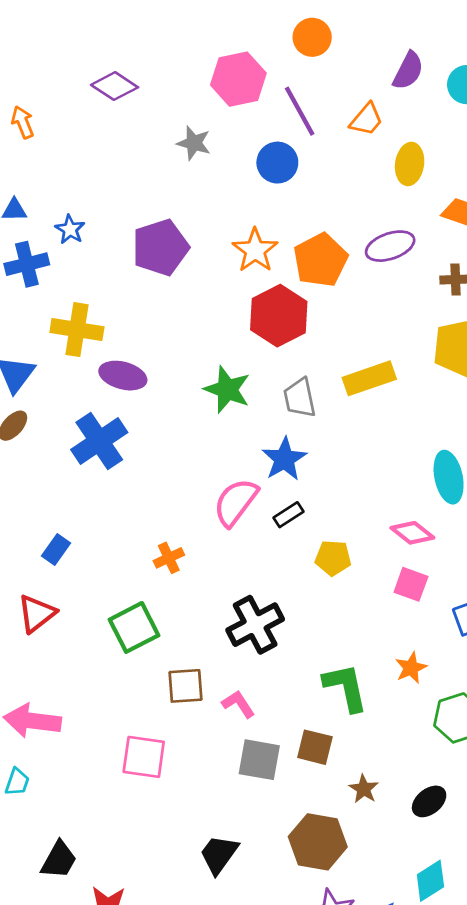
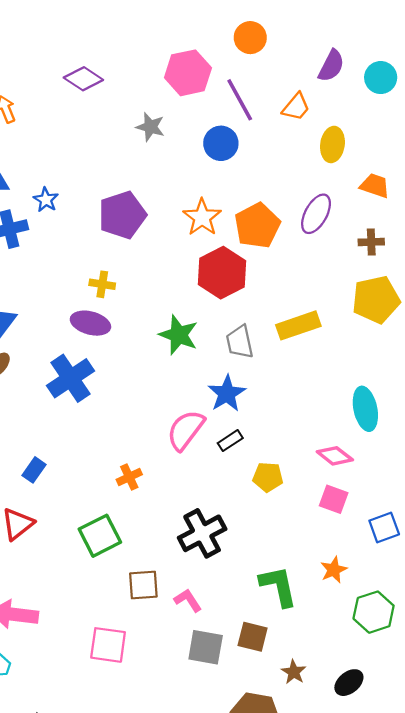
purple ellipse: (390, 246) -> (316, 214), turned -42
yellow cross: (77, 330) -> (102, 284), moved, size x0.6

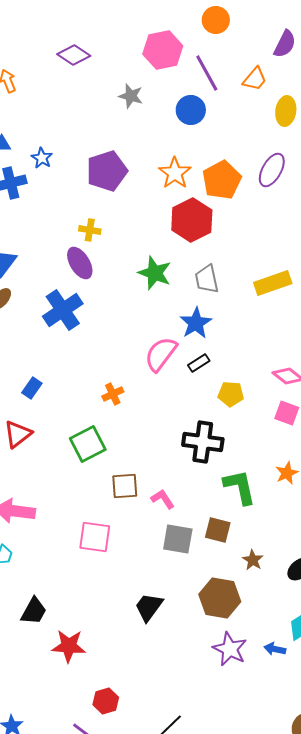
purple ellipse: (90, 323) -> (80, 263), turned 44
yellow rectangle: (298, 325) -> (273, 283), moved
black cross: (202, 533) -> (203, 442), moved, turned 36

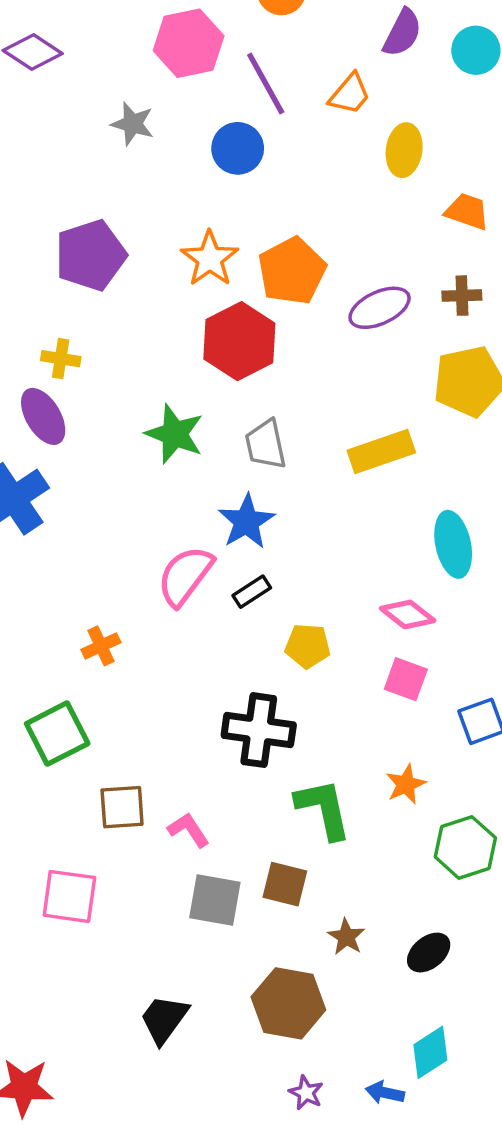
purple ellipse: (272, 170) -> (380, 308), moved, turned 36
purple star: (230, 649) -> (306, 1093), size x0.6

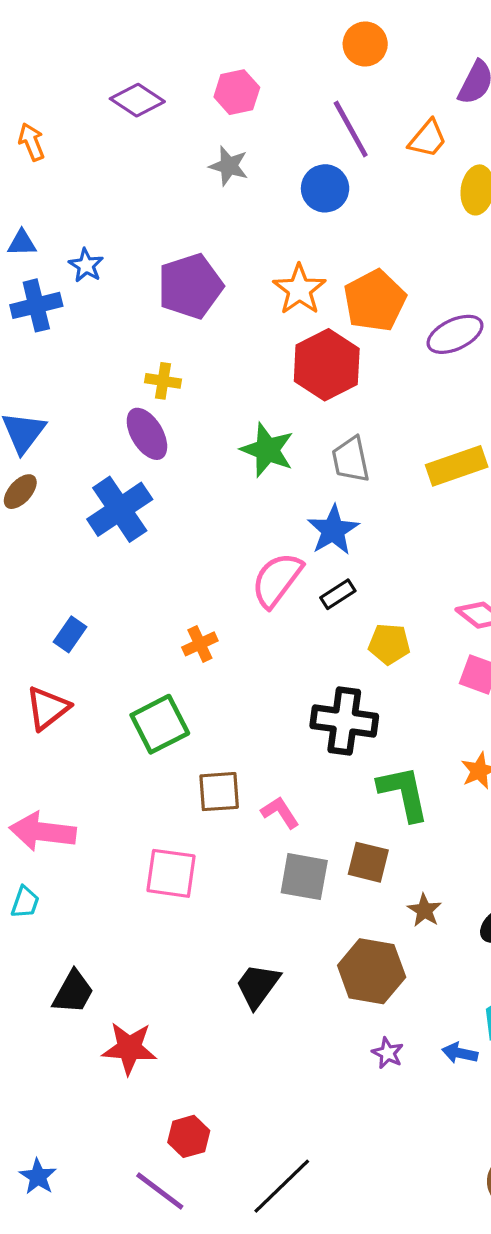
pink hexagon: (189, 43) -> (237, 92), moved, size x0.7

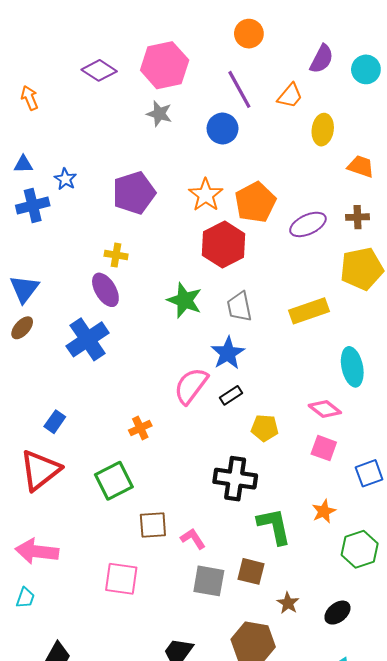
pink hexagon: (237, 92) -> (165, 65), size x1.6
red triangle: (48, 708) -> (40, 470), size x1.4

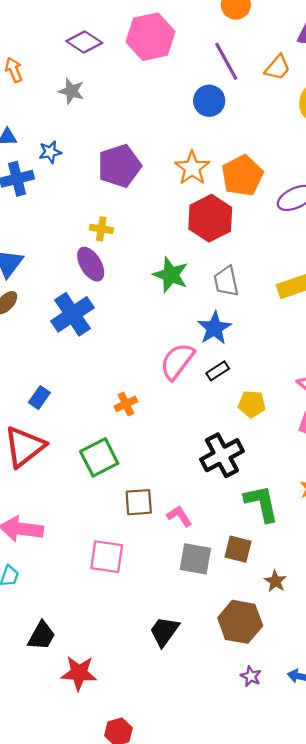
gray star: (159, 114) -> (71, 91), moved
blue star: (65, 179) -> (50, 152), turned 30
black cross: (235, 479) -> (222, 455), turned -36

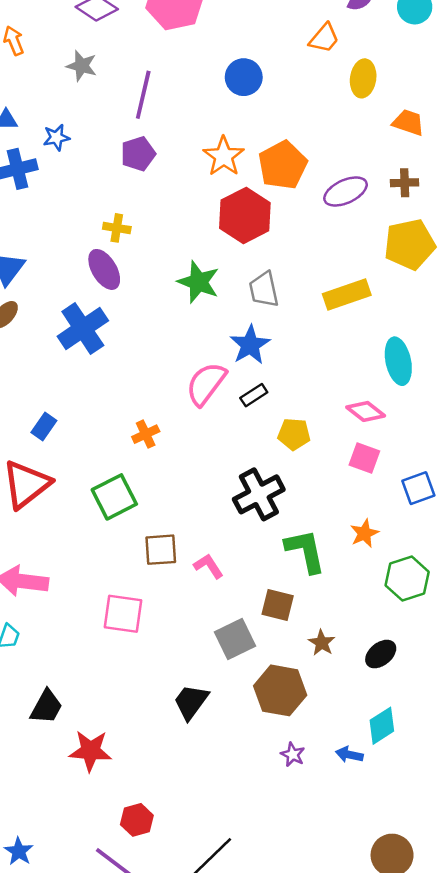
purple line: (226, 61) -> (143, 95), moved, turned 42
purple pentagon: (119, 166) -> (138, 154), size x0.7
gray square: (195, 559) -> (235, 639), moved, turned -36

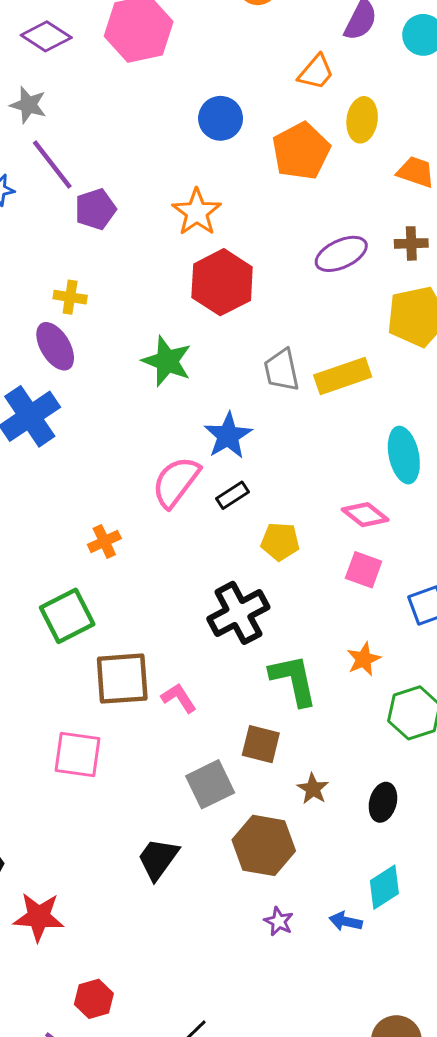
purple line: (143, 95) -> (52, 164), moved, turned -51
orange pentagon: (283, 165) -> (301, 151), moved
gray trapezoid: (264, 290) -> (282, 370), moved
brown square: (161, 550) -> (122, 679), size x1.4
black ellipse: (381, 654) -> (383, 802), turned -36

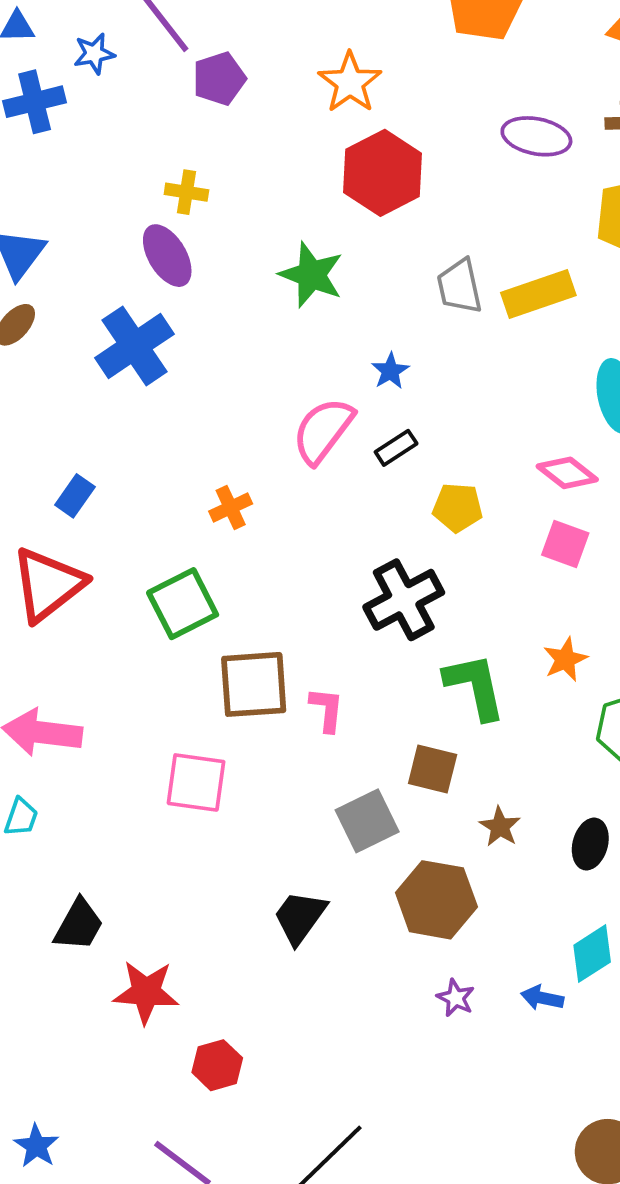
purple ellipse: (341, 254) -> (536, 136), turned 36
blue star: (228, 436) -> (390, 371), size x0.6
pink L-shape: (179, 698) -> (327, 709), turned 39
red hexagon: (94, 999) -> (217, 1065), moved

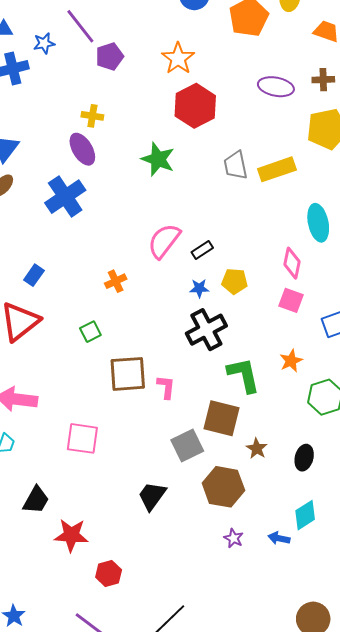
blue star: (390, 371) -> (199, 288), moved, turned 30
pink diamond: (567, 473) -> (292, 263), turned 64
green square: (183, 604) -> (90, 332), size x0.6
brown square: (433, 769) -> (221, 418), size x1.4
pink square: (196, 782) -> (82, 438), moved

